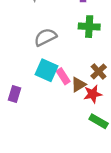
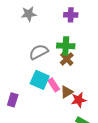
green cross: (89, 27) -> (66, 46), moved
brown cross: (99, 72) -> (67, 59), moved

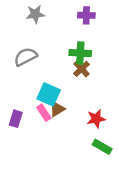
gray semicircle: (39, 52) -> (26, 57), moved
pink rectangle: (54, 85) -> (44, 113), moved
brown triangle: (67, 92) -> (57, 109), moved

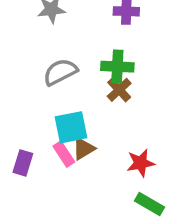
gray semicircle: (26, 57) -> (60, 72), moved
cyan square: (49, 94) -> (71, 127), turned -35

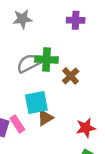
green cross: (117, 67) -> (46, 59), moved
pink rectangle: (64, 154) -> (17, 124), moved

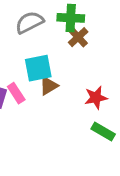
green cross: (46, 59) -> (71, 18), moved

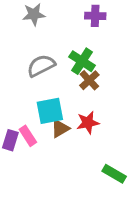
green cross: (71, 18) -> (82, 61), turned 30
red star: (96, 98) -> (88, 123), moved

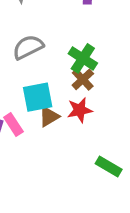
green cross: (82, 61) -> (83, 58), moved
brown cross: (89, 80) -> (83, 79), moved

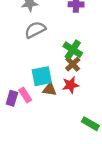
gray semicircle: (28, 47) -> (35, 30), moved
brown triangle: (49, 116) -> (50, 89), turned 40

